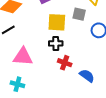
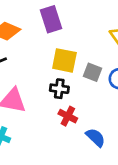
gray square: (79, 14) -> (92, 72), moved

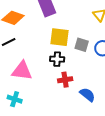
red cross: (68, 116) -> (65, 80), turned -32

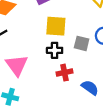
gray square: (82, 45) -> (82, 43), moved
pink triangle: (22, 71) -> (17, 65), turned 50

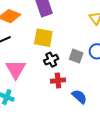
yellow square: (56, 26) -> (43, 38), moved
black cross: (55, 50) -> (51, 60), turned -32

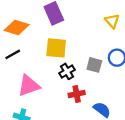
pink triangle: (16, 69) -> (29, 86), turned 45

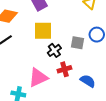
pink triangle: (29, 86) -> (38, 78), moved

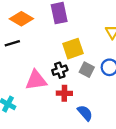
yellow square: (43, 31) -> (73, 49), moved, turned -36
pink triangle: (38, 78) -> (36, 80), moved

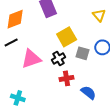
orange diamond: (21, 19) -> (15, 19), turned -40
pink triangle: (36, 80) -> (31, 59), moved

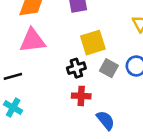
black line: (11, 43) -> (13, 76), moved
pink triangle: (31, 59) -> (32, 41), moved

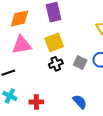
yellow square: (93, 43) -> (54, 42), moved
red cross: (81, 96) -> (36, 102), moved

